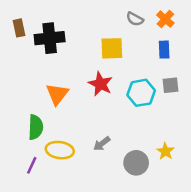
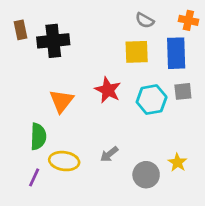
orange cross: (165, 19) -> (188, 20), moved, turned -30
yellow square: (112, 48) -> (137, 52), moved
blue rectangle: (164, 50) -> (176, 53), size x1.6

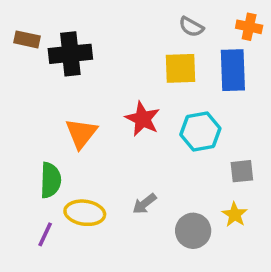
brown rectangle: (20, 30) -> (27, 39), turned -66
gray square: (183, 91) -> (242, 171), moved

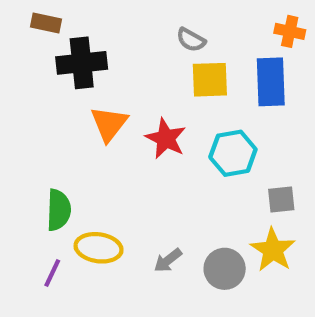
gray semicircle: (191, 27) -> (191, 40), moved
brown rectangle: (27, 39) -> (46, 23), moved
orange triangle: (81, 133) -> (109, 124), moved
gray arrow: (144, 204) -> (168, 260), moved
yellow star: (235, 215) -> (273, 250), size x1.5

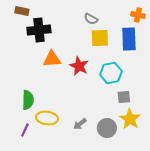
orange triangle: (109, 124) -> (52, 59), turned 48
gray square: (281, 199) -> (124, 97), moved

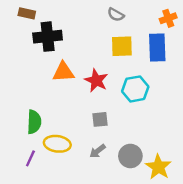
orange cross: (138, 15) -> (168, 18), turned -32
gray semicircle: (91, 19) -> (116, 15), moved
gray square: (124, 97) -> (100, 119), moved
yellow star: (130, 119) -> (158, 167), moved

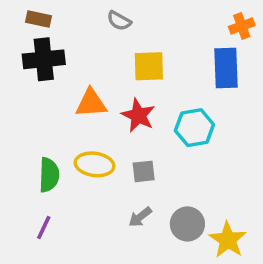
gray semicircle: (116, 15) -> (119, 21), moved
black cross: (48, 37) -> (44, 59), moved
yellow square: (122, 46) -> (149, 66), moved
yellow ellipse: (57, 144) -> (95, 164), moved

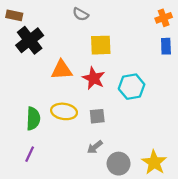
brown rectangle: (38, 19) -> (14, 15), moved
black cross: (44, 59) -> (30, 40), turned -32
blue rectangle: (226, 68) -> (166, 46), moved, size x0.6
gray circle: (187, 224) -> (119, 164), moved

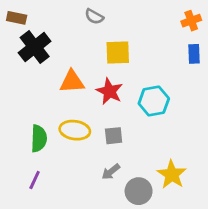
yellow star: (154, 162) -> (172, 174), moved

